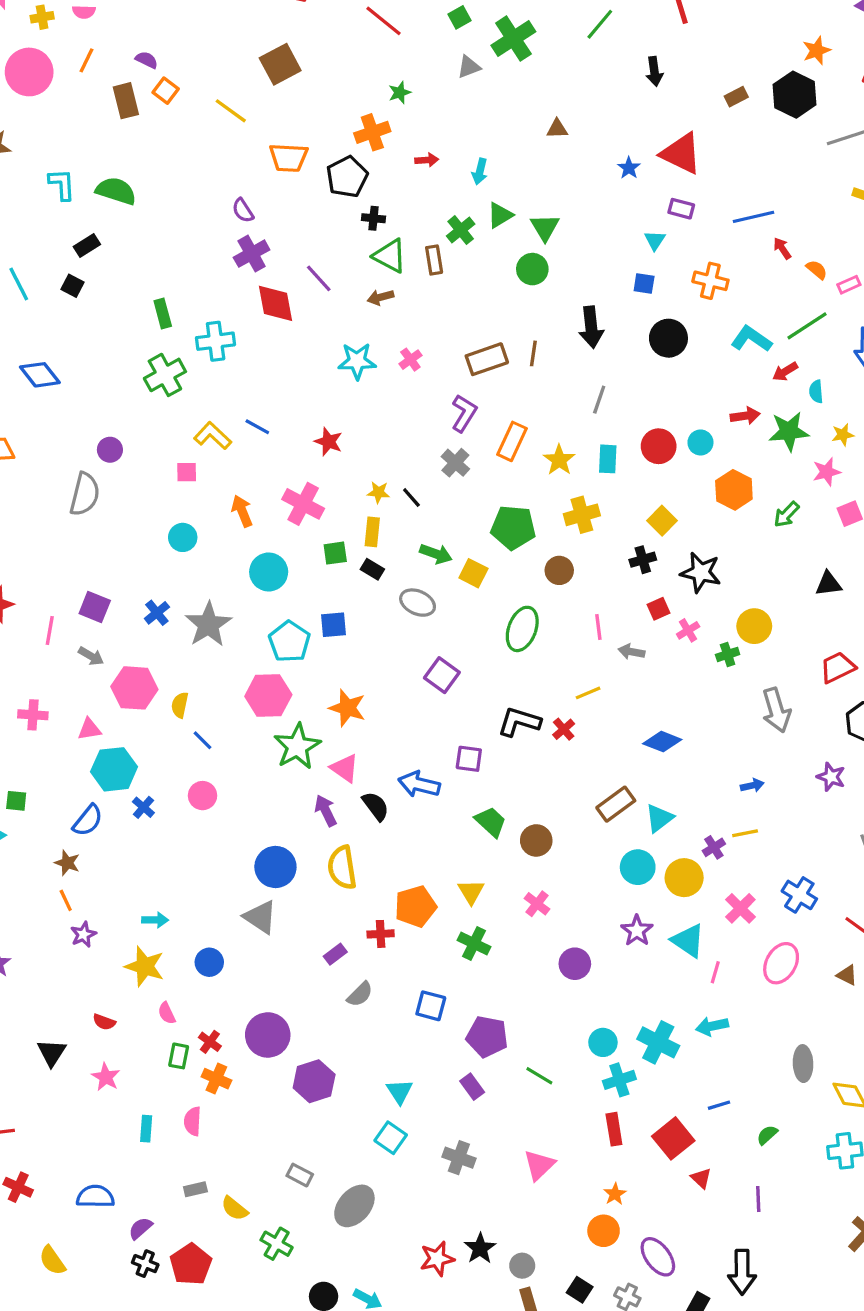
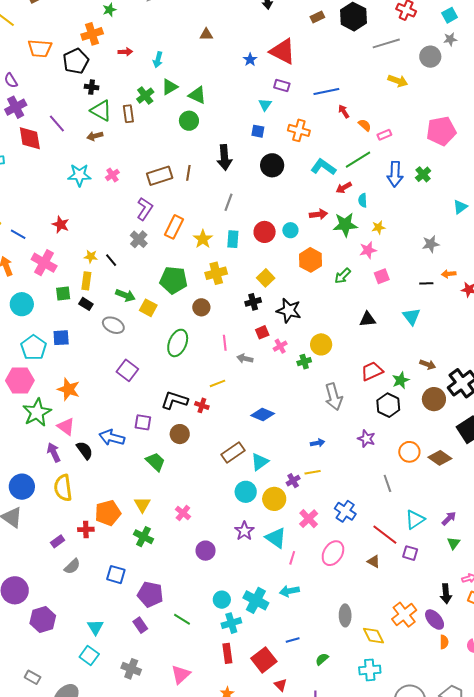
green triangle: (545, 227) -> (197, 95), turned -36
blue line: (257, 427) -> (18, 234), moved
red cross: (564, 729) -> (202, 405), turned -32
brown circle: (536, 840) -> (180, 434), moved

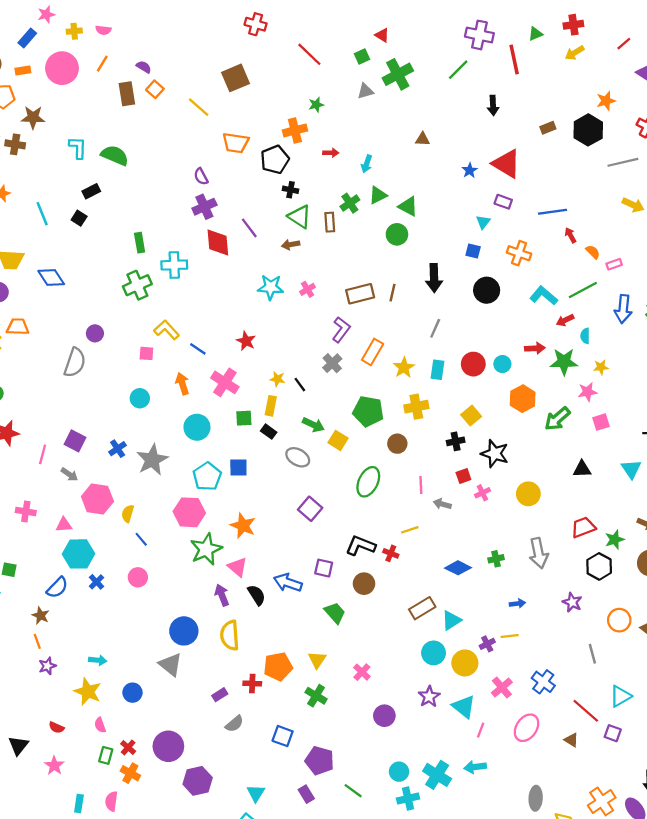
green arrow: (343, 276) -> (557, 419), size x1.4
green cross: (304, 362) -> (496, 559), moved

